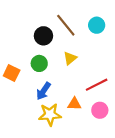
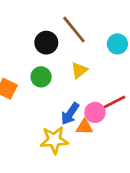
cyan circle: (97, 25) -> (117, 44), moved
blue arrow: (43, 91) -> (70, 114), moved
pink circle: (100, 110) -> (95, 112), moved

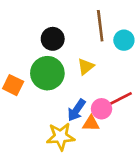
brown line: (74, 29) -> (100, 26), moved, turned 32
green circle: (41, 77) -> (47, 73), size x1.6

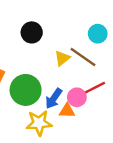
brown line: (100, 26) -> (83, 57), moved, turned -48
green circle: (47, 73) -> (26, 90), moved

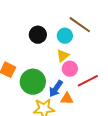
cyan circle: (98, 34) -> (65, 36), moved
brown line: (83, 57) -> (80, 25), moved
pink circle: (77, 97) -> (70, 69), moved

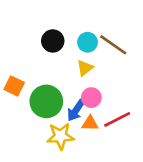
brown line: (80, 25) -> (113, 45), moved
pink circle: (70, 69) -> (91, 98), moved
red line: (88, 81) -> (117, 119), moved

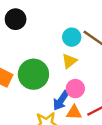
black circle: (53, 41) -> (16, 19), moved
green circle: (46, 101) -> (33, 74), moved

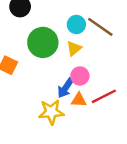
green circle: (33, 74) -> (43, 42), moved

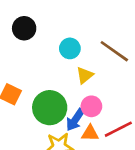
cyan circle: (76, 24) -> (70, 48), moved
green circle: (43, 42) -> (50, 108), moved

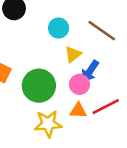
blue arrow: (75, 120) -> (90, 71), moved

